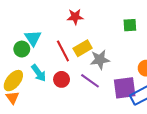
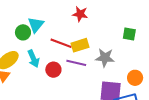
red line: (63, 51) -> (61, 43), turned -55
gray star: (100, 60) -> (105, 58), moved
purple line: (90, 81) -> (76, 63), moved, turned -36

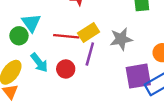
purple line: (76, 63) -> (90, 54), turned -72

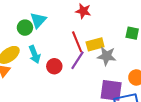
yellow rectangle: (89, 32) -> (95, 44), moved
red line: (66, 36) -> (77, 42), moved, turned 45

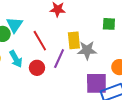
red line: (77, 42) -> (40, 41), moved
yellow rectangle: (95, 44) -> (74, 40), turned -72

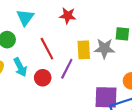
cyan triangle: (15, 25) -> (25, 17), moved
gray star: (87, 50) -> (104, 48), moved

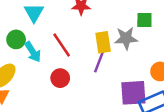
cyan arrow: (20, 67) -> (33, 52), moved
purple line: (67, 69) -> (99, 61), moved

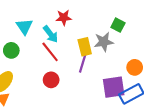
green square: (144, 20) -> (118, 25), turned 32
cyan arrow: (33, 52) -> (51, 34), moved

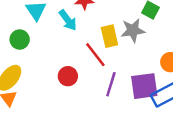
red line: (50, 52) -> (95, 55), moved
purple line: (83, 63) -> (111, 84), moved

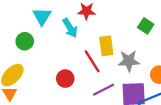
gray star: (133, 30) -> (129, 61), moved
purple line: (111, 84) -> (104, 90), turned 40

